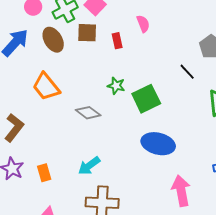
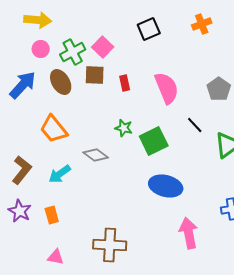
pink semicircle: (143, 24) -> (167, 88), moved, size x1.8
black line: (187, 72) -> (195, 125), moved
cyan arrow: (89, 166) -> (60, 174), moved

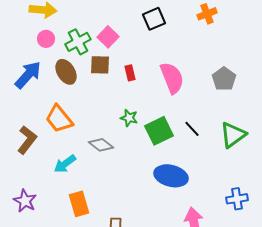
black line: (195, 125) -> (192, 129), moved
brown L-shape: (22, 170) -> (27, 140), moved
orange rectangle: (52, 215) -> (79, 204), moved, size x1.4

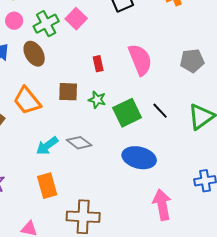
brown square: (100, 65) -> (68, 92), moved
red rectangle: (130, 73) -> (98, 64), moved
gray pentagon: (224, 79) -> (192, 61), turned 30
gray diamond: (101, 145) -> (79, 143), moved
cyan arrow: (65, 164) -> (47, 146), moved

